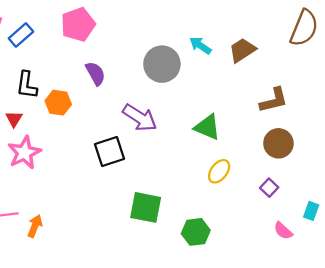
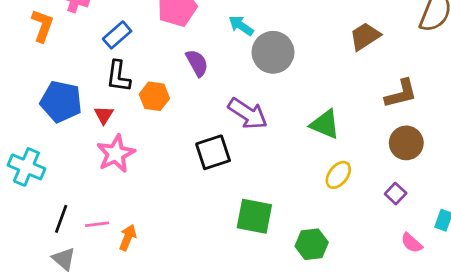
blue rectangle: (21, 35) -> (117, 35), moved
cyan arrow: (200, 45) -> (241, 26), moved

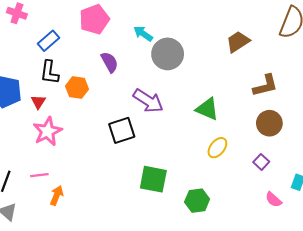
pink line: (97, 224) -> (39, 175), moved

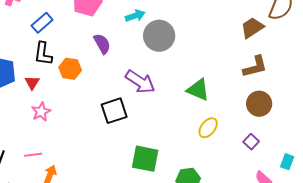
cyan arrow: (143, 34) -> (135, 16), turned 126
brown trapezoid: (238, 42) -> (252, 28), moved
pink star: (47, 131) -> (41, 112), size x0.7

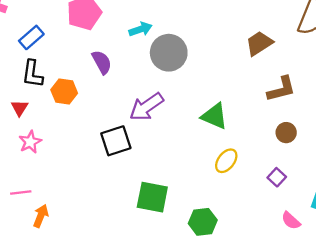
brown trapezoid: (252, 28) -> (259, 43), moved
purple arrow: (140, 82) -> (146, 107), turned 112
brown circle: (259, 104) -> (286, 133), size x0.7

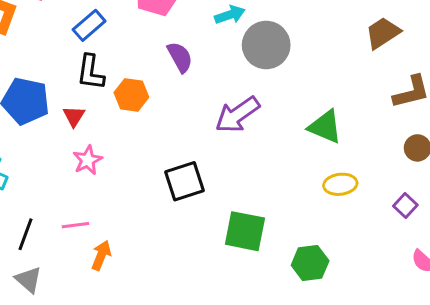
black square: (116, 141) -> (184, 181), moved
yellow ellipse: (226, 161) -> (340, 184), turned 45

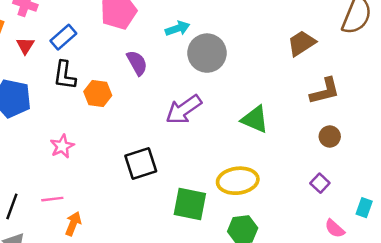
red triangle: (74, 116) -> (25, 46), moved
yellow ellipse: (340, 184) -> (238, 181), moved, size x1.5

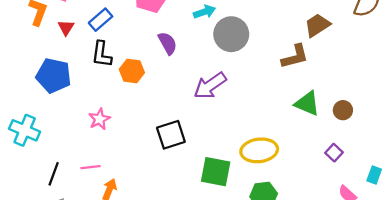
brown L-shape: (325, 91) -> (295, 57), moved
green triangle: (255, 119) -> (307, 103), moved

